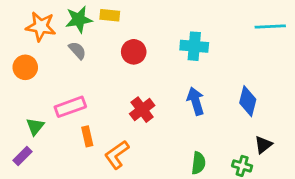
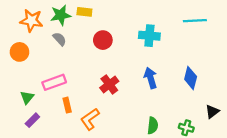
cyan line: (270, 26) -> (195, 21), moved
black triangle: (263, 145) -> (212, 112), moved
purple rectangle: (22, 156) -> (32, 120), moved

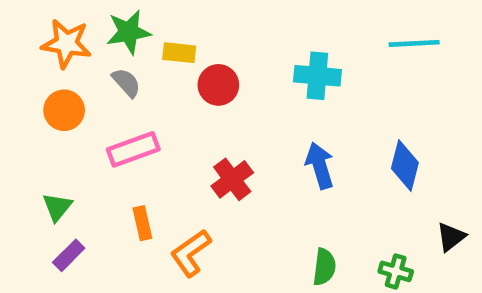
yellow rectangle: (84, 12) -> (179, 53), moved
orange circle: (19, 52) -> (64, 110), moved
pink rectangle: (54, 82) -> (133, 149), moved

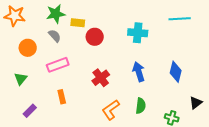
orange star: (66, 43) -> (15, 16), moved
green triangle: (57, 207) -> (21, 79), moved
orange L-shape: (191, 253) -> (111, 110), moved
green semicircle: (324, 267) -> (141, 106), moved

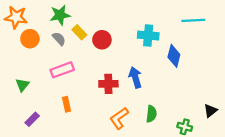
yellow rectangle: (78, 23) -> (79, 32), moved, turned 40
orange circle: (28, 48) -> (30, 39), moved
blue arrow: (139, 72) -> (135, 77), moved
blue diamond: (176, 72) -> (174, 56), moved
red cross: (101, 78) -> (108, 84), turned 36

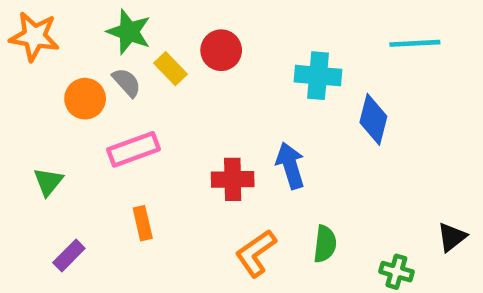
green star: (60, 15) -> (129, 32), turned 30
orange circle: (30, 39) -> (85, 99), moved
red circle: (102, 40) -> (221, 50), moved

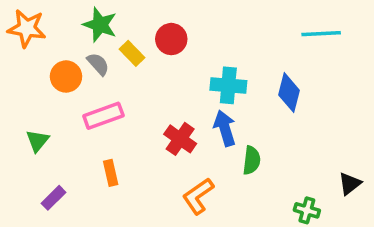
cyan cross: (318, 76) -> (228, 85), moved
red cross: (233, 179) -> (180, 139), turned 36
green semicircle: (325, 244) -> (252, 160), moved

